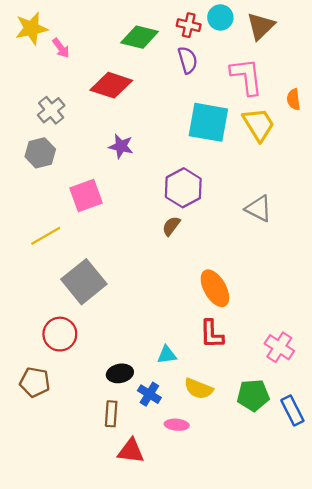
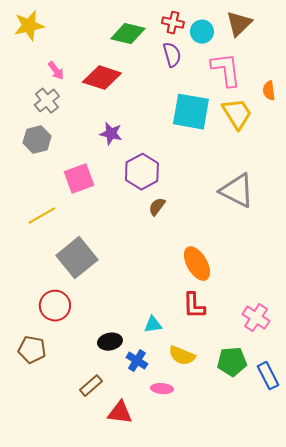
cyan circle: (220, 17) -> (202, 32), moved
pink arrow: (61, 48) -> (56, 71), moved
purple hexagon: (183, 188) -> (142, 172), moved
gray triangle: (259, 209) -> (237, 191), size x1.4
brown rectangle: (111, 414) -> (91, 386), moved, turned 45

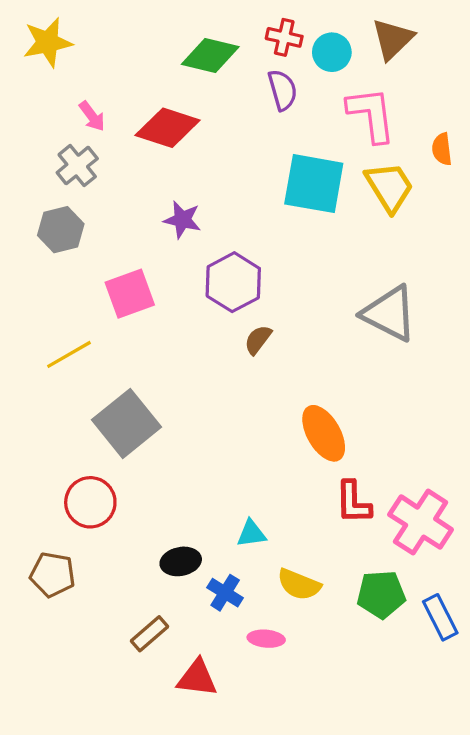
red L-shape: (194, 306) -> (353, 502), moved
pink cross: (256, 318) -> (421, 522), size x1.4

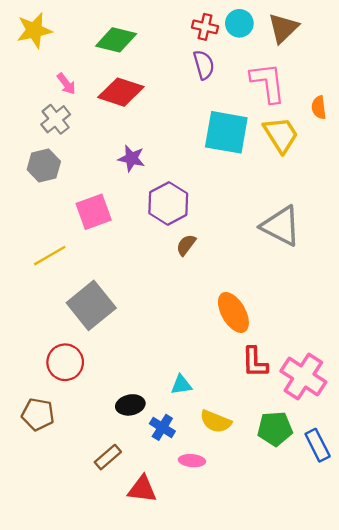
cyan circle: (332, 52) -> (239, 23), moved
green diamond: (210, 55) -> (116, 40), moved

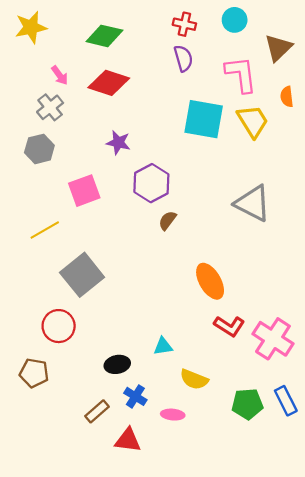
cyan circle: (239, 23) -> (235, 20), moved
brown triangle: (283, 28) -> (278, 48), moved
red L-shape: (255, 362) -> (229, 326), turned -56
blue cross: (162, 427) -> (135, 396), moved
green pentagon: (275, 429) -> (247, 404), moved

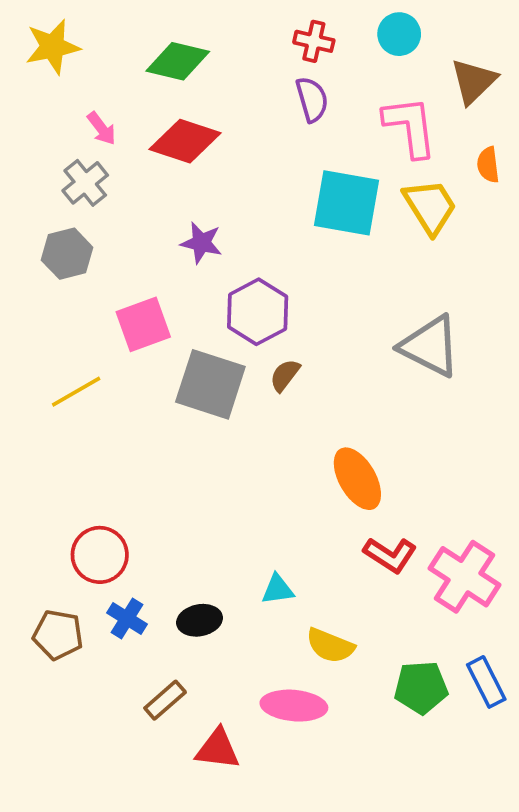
gray square: (82, 275) -> (210, 384), moved, turned -33
blue cross: (135, 396) -> (127, 618), moved
pink ellipse: (173, 415) -> (294, 706), size x1.6

